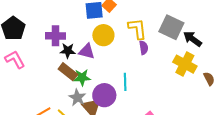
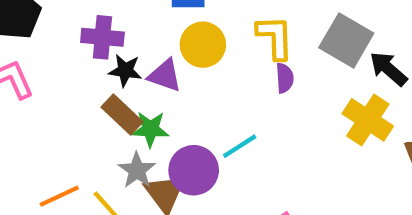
cyan line: (125, 82) -> (240, 146), turned 54

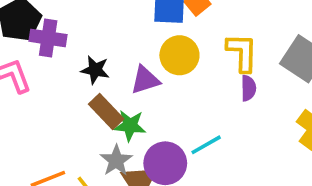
purple cross: (102, 37) -> (48, 38), moved
black star: (125, 71) -> (95, 70), moved
purple triangle: (165, 76) -> (145, 80), turned -40

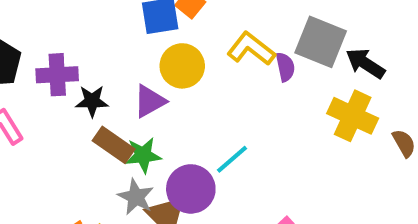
purple cross: (48, 38) -> (57, 75), moved
yellow L-shape: (242, 53) -> (251, 49), turned -42
purple semicircle: (248, 88) -> (285, 67), moved

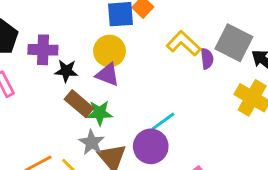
yellow circle: (182, 66) -> (109, 51), moved
purple triangle: (150, 101) -> (108, 75), turned 45
purple circle: (191, 189) -> (151, 146), moved

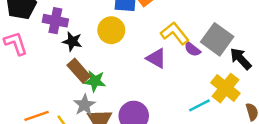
purple semicircle: (207, 59) -> (192, 49), turned 126
purple triangle: (108, 75) -> (156, 58), moved
cyan line: (163, 121) -> (199, 105), moved

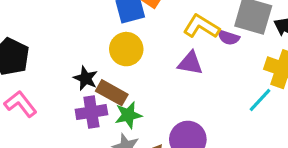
purple cross: (55, 21) -> (91, 112), moved
black star: (72, 41) -> (86, 78), turned 30
brown rectangle: (79, 71) -> (112, 93), moved

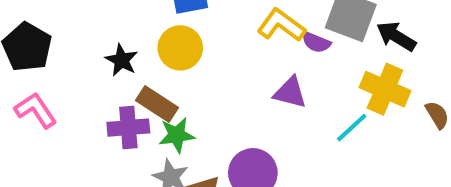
purple triangle: (190, 63) -> (290, 93), moved
black star: (86, 78) -> (121, 60), moved

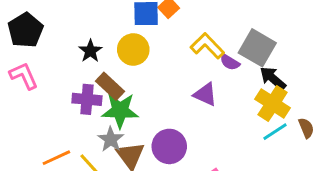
black arrow: (396, 36) -> (273, 78), moved
cyan line: (352, 128) -> (275, 132), moved
green star: (177, 135) -> (120, 111), size x1.4

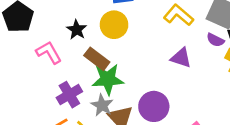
purple semicircle: (230, 62) -> (215, 40), moved
pink L-shape: (24, 76) -> (49, 52), moved
purple cross: (87, 99) -> (69, 95), moved, turned -30

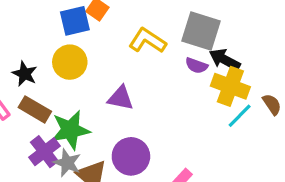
purple triangle: (181, 58) -> (121, 98), moved
brown rectangle: (97, 59) -> (35, 109), moved
purple cross: (69, 95) -> (44, 152), moved

